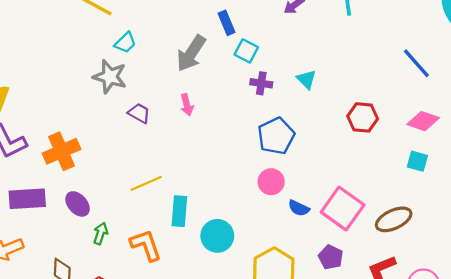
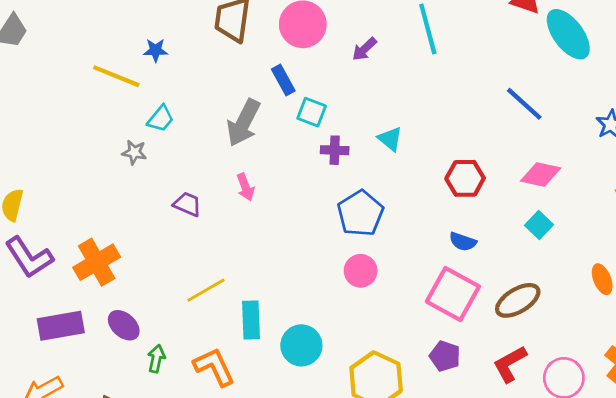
gray star: (110, 77) -> (134, 152), moved, size x0.6
cyan square: (417, 161) -> (539, 225), turned 35
blue semicircle: (299, 208) -> (463, 242), moved

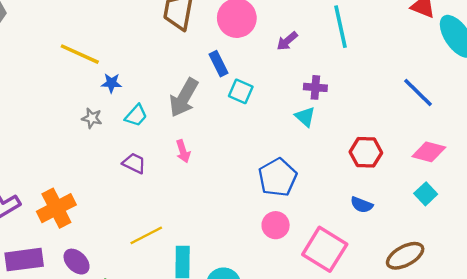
blue star: (156, 50) -> (111, 83), moved
cyan trapezoid: (161, 119) -> (136, 115), moved
purple cross: (335, 150) -> (315, 87), moved
pink square: (453, 294) -> (325, 249), moved

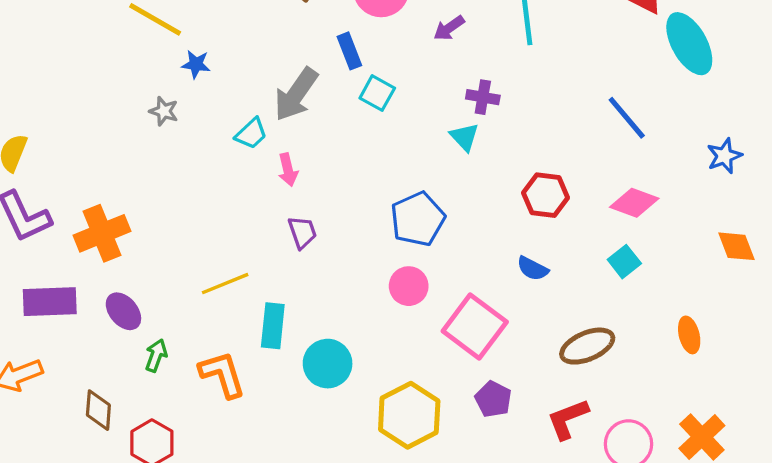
cyan trapezoid: (136, 115) -> (251, 134), moved
purple trapezoid: (134, 163) -> (302, 232), moved, turned 40

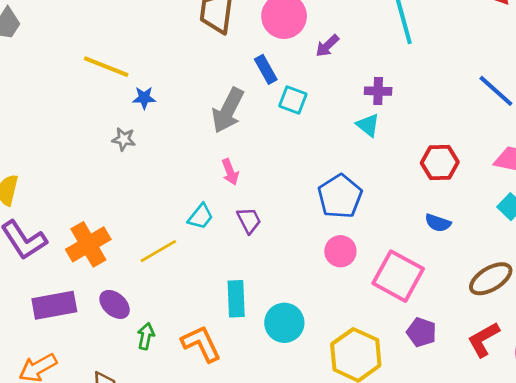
purple arrow: (449, 28) -> (327, 46), moved
cyan trapezoid: (251, 134) -> (201, 216), moved
yellow line: (225, 284) -> (158, 251), moved

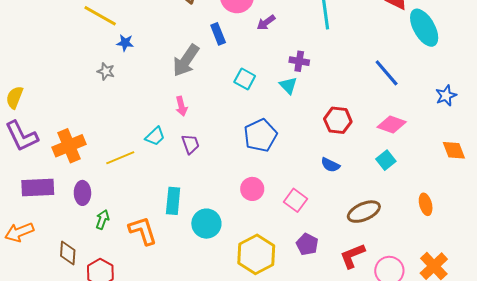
cyan square: (293, 100) -> (245, 79), moved
pink circle: (340, 251) -> (252, 189), moved
pink square: (398, 276) -> (296, 200), size x0.6
purple ellipse: (115, 304) -> (82, 193), turned 40

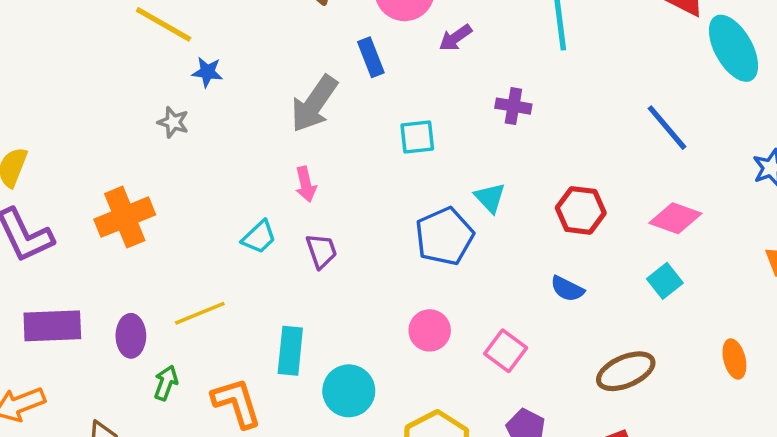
cyan square: (245, 79) -> (417, 137), turned -35
cyan triangle: (288, 85) -> (490, 198), moved
orange cross: (69, 146) -> (125, 217), moved
yellow line: (120, 158) -> (200, 313), moved

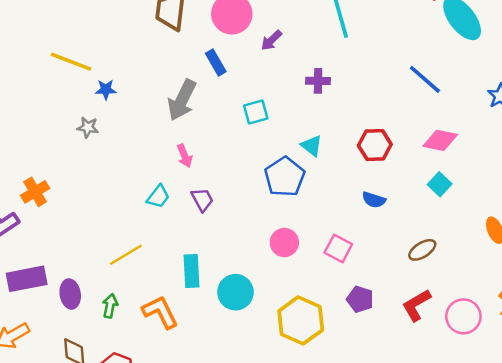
orange cross: (125, 217) -> (35, 192), moved, size x0.7
purple ellipse: (131, 336) -> (70, 294), moved
brown ellipse: (626, 371) -> (422, 250), size x0.7

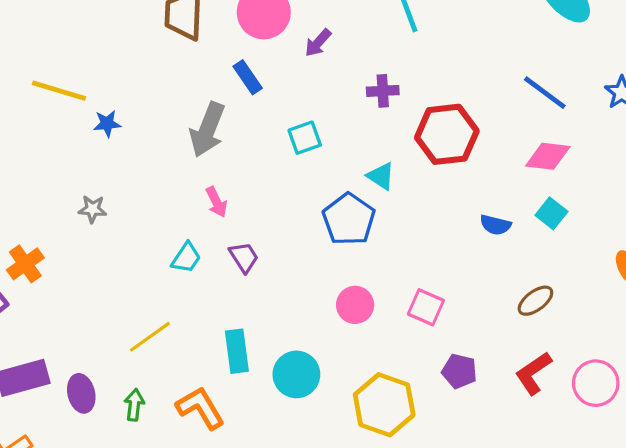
blue line: (425, 79) -> (545, 93), moved
gray star: (88, 127) -> (93, 209), moved
red hexagon: (375, 145) -> (447, 134), moved, size x1.4
blue semicircle: (374, 200) -> (495, 225), moved

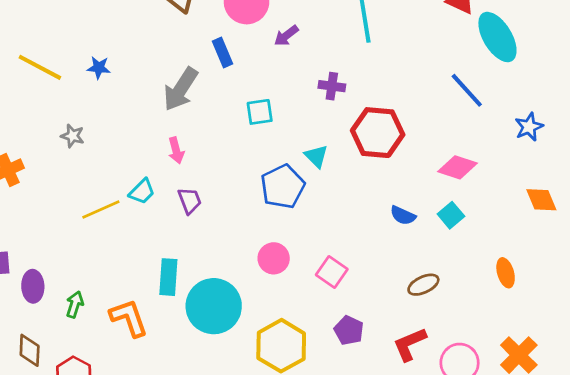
yellow line: (59, 91) -> (40, 67), moved
blue line: (545, 93) -> (467, 90), moved
yellow line: (150, 337) -> (101, 209), moved
cyan circle: (296, 374) -> (214, 306), size x1.4

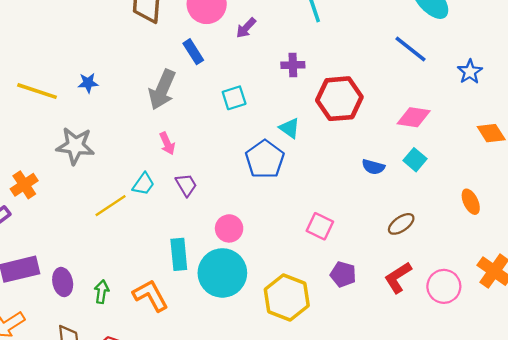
gray star: (73, 136) -> (75, 146), size x1.8
pink circle: (274, 258) -> (229, 228), moved

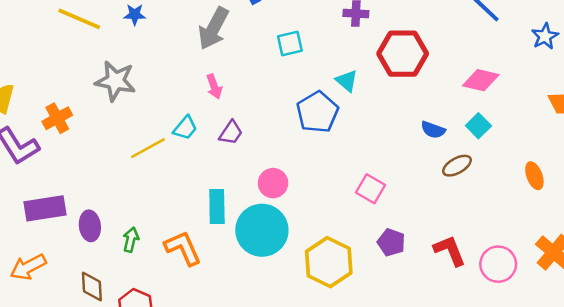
purple trapezoid: (186, 185) -> (231, 133), turned 60
brown ellipse: (401, 224) -> (457, 166), moved
red L-shape: (398, 278) -> (450, 251), turned 96

